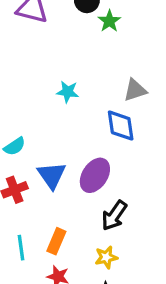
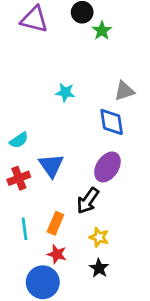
purple ellipse: (95, 175) -> (107, 167), moved
black arrow: (114, 215) -> (88, 201), moved
yellow star: (106, 257) -> (99, 237), turned 30

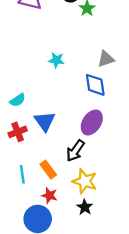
orange rectangle: (55, 223) -> (48, 170), turned -60
yellow star: (99, 237) -> (85, 181), size x1.5

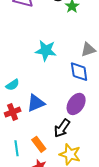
cyan star: (56, 60) -> (46, 51), size x1.5
blue triangle: (45, 121) -> (36, 103), turned 42

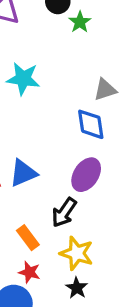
cyan star: (46, 51) -> (23, 79), moved

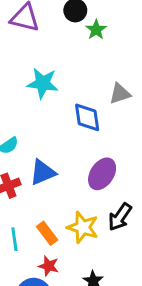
blue diamond: (91, 124) -> (87, 117), moved
black arrow: (64, 212) -> (120, 217), moved
yellow star: (77, 253) -> (83, 227), moved

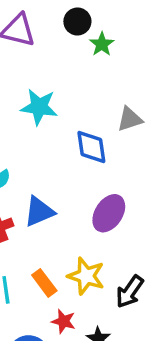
black arrow: (120, 217) -> (130, 292), moved
red star: (49, 266) -> (63, 321), moved

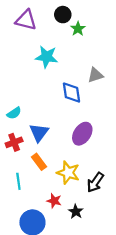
cyan star: (39, 107) -> (47, 57), moved
blue triangle: (39, 211) -> (39, 133), turned -30
orange rectangle: (44, 283) -> (39, 162), moved

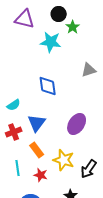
cyan star: (47, 57) -> (51, 42), moved
blue diamond: (71, 93) -> (48, 86), moved
red star: (54, 201) -> (41, 175), moved

